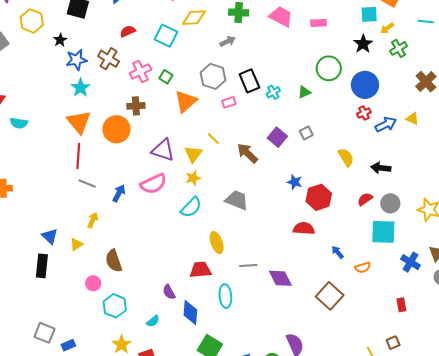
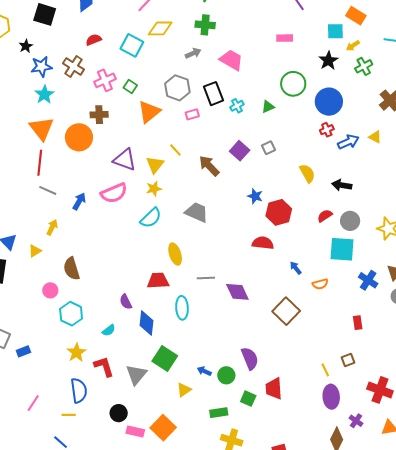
pink trapezoid: (281, 17) -> (231, 60), moved

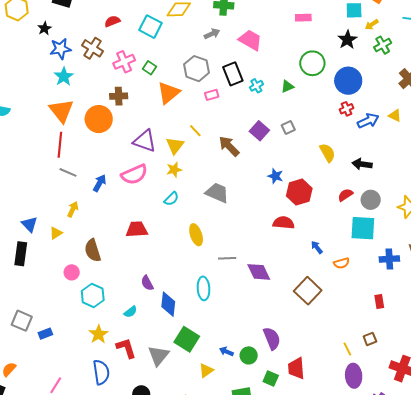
cyan semicircle: (151, 218) -> (171, 199), size x0.7
blue cross: (368, 280) -> (389, 259), turned -36
red trapezoid: (158, 281) -> (137, 229), moved

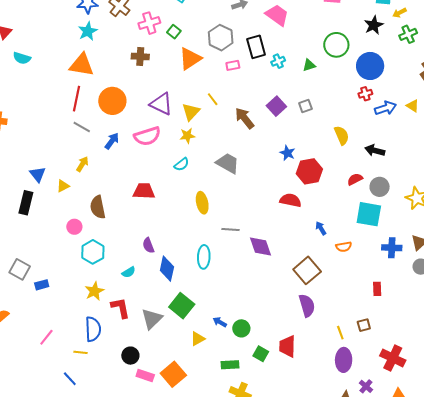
orange triangle: (61, 111) -> (82, 65), turned -48
orange circle: (99, 119) -> (112, 101), moved
purple semicircle: (272, 338) -> (307, 306), moved

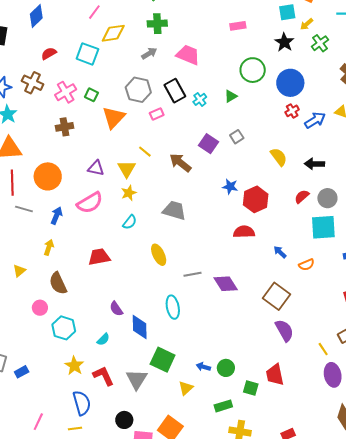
purple triangle: (161, 104) -> (96, 168), size x0.7
yellow arrow: (82, 164) -> (49, 247), moved

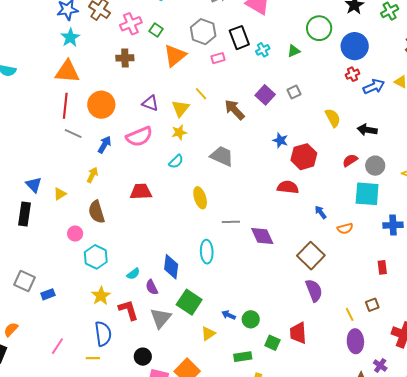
purple semicircle: (116, 309) -> (152, 287), moved

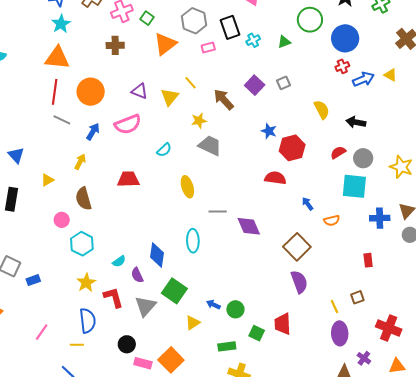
yellow star: (179, 132) -> (199, 121), moved
blue triangle: (34, 185) -> (16, 155), moved

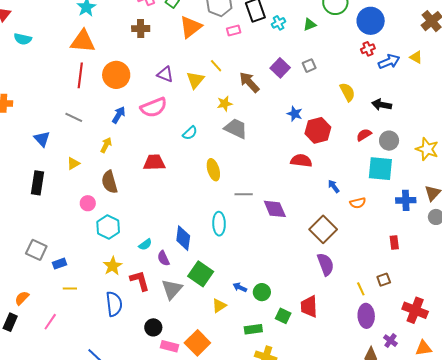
gray line: (62, 120) -> (74, 117), moved
pink line: (42, 332) -> (50, 322), moved
yellow line: (77, 345) -> (70, 288), moved

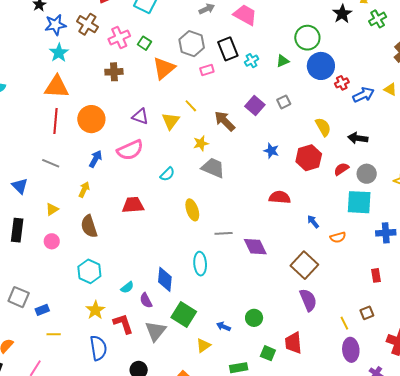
blue circle: (371, 21) -> (321, 66), moved
red hexagon: (318, 130) -> (309, 158), moved
pink circle: (88, 203) -> (52, 241), moved
green circle: (262, 292) -> (254, 318), moved

